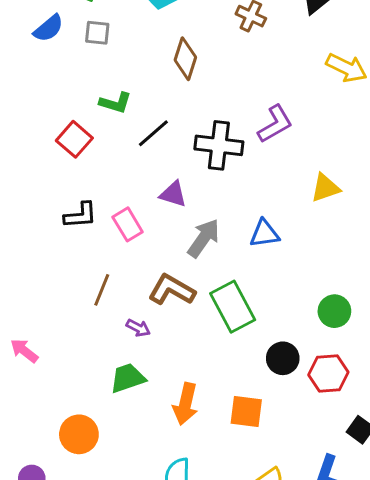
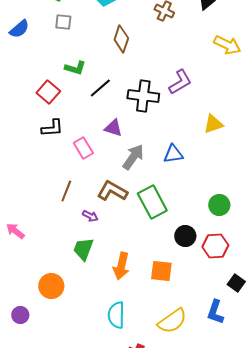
blue semicircle: (49, 28) -> (19, 29), moved
black L-shape: (80, 215) -> (52, 128), moved
green trapezoid: (128, 378) -> (83, 249), turned -50

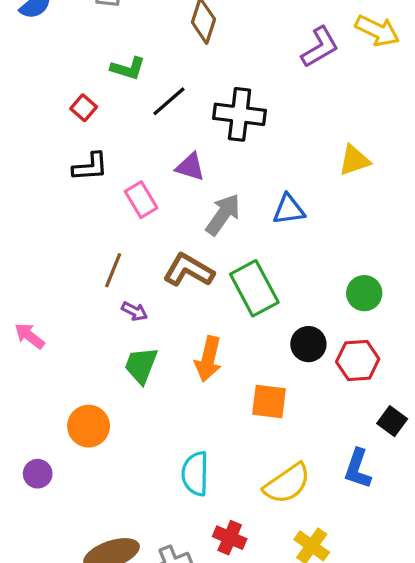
purple L-shape: (180, 82) -> (320, 47), moved
red square: (48, 92) -> (84, 108), size x0.7
purple arrow: (90, 216) -> (134, 311), moved
orange arrow: (121, 266) -> (208, 359), moved

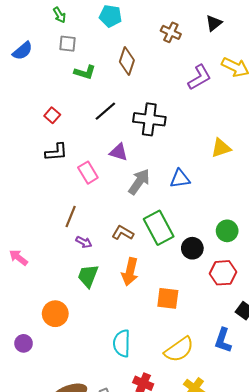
green L-shape: (128, 68) -> (85, 72), moved
brown L-shape: (189, 270) -> (123, 233), moved, size x0.7
black circle: (308, 344) -> (192, 248), moved

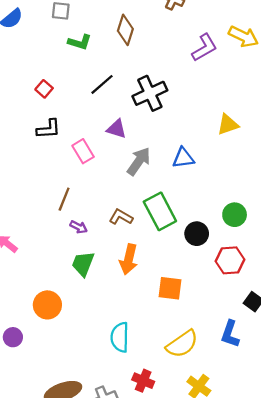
black cross: (149, 119) -> (150, 93), turned -32

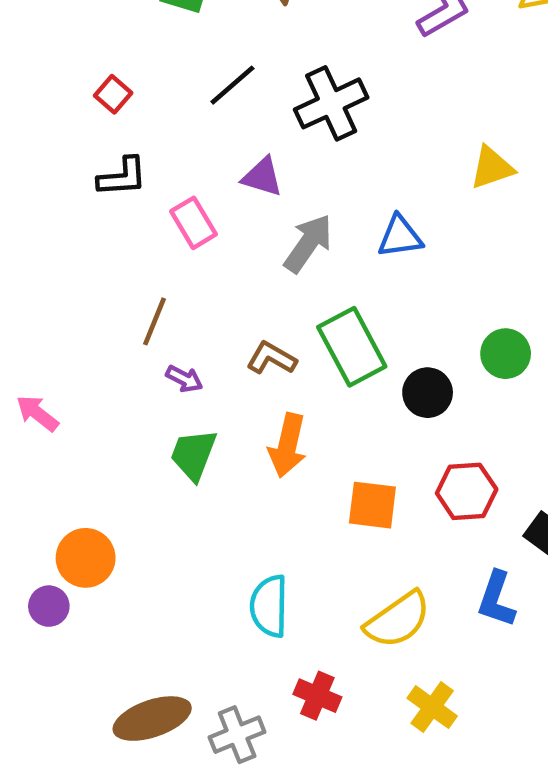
red hexagon: (230, 260) -> (467, 491), moved
orange circle: (47, 305) -> (86, 558), moved

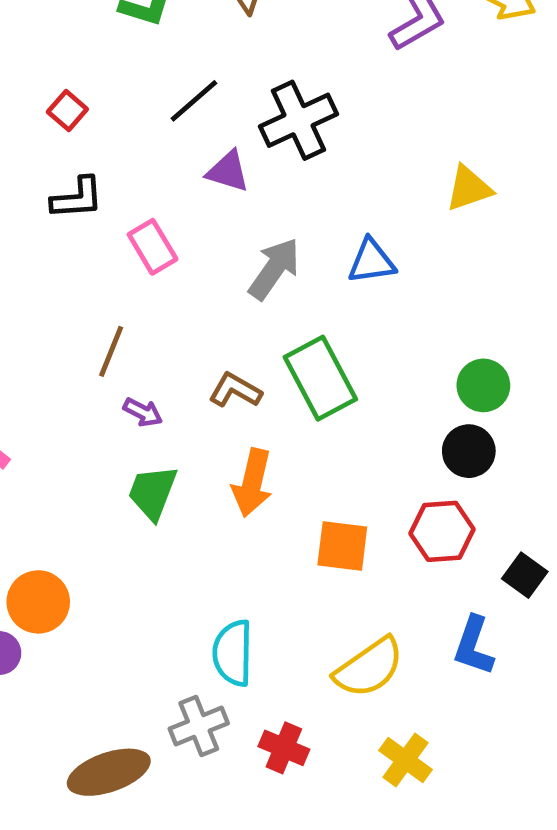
purple triangle: (262, 177) -> (228, 171), moved
black circle: (428, 393) -> (469, 451), moved
gray cross: (237, 735) -> (199, 726), moved

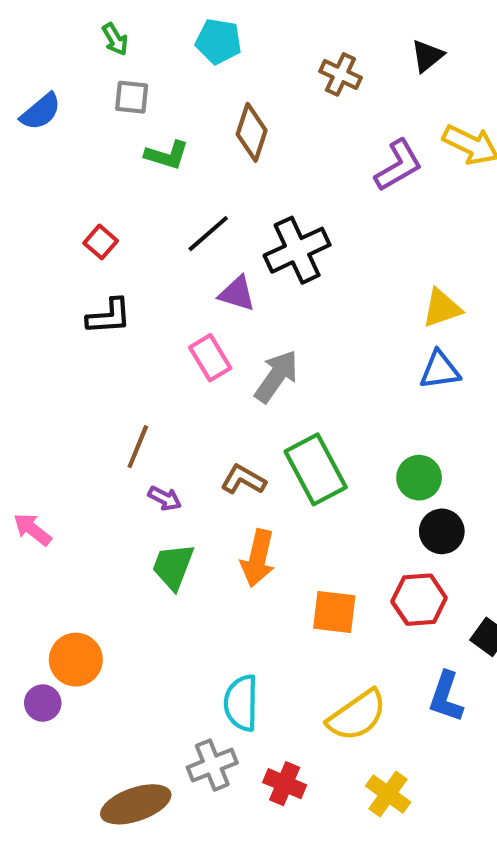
pink rectangle: (153, 247) -> (210, 358), moved
blue triangle: (371, 261) -> (440, 370), moved
green circle: (483, 385) -> (419, 478), moved

